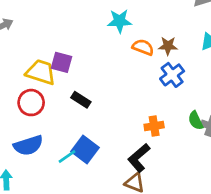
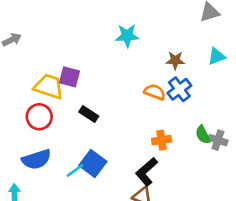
orange semicircle: (143, 47) -> (155, 92), moved

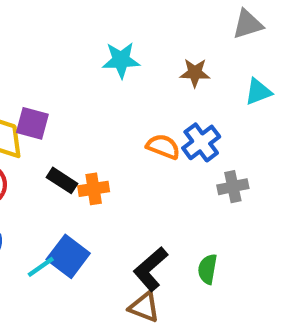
brown star: (175, 60) -> (195, 73), moved
green semicircle: (203, 135) -> (208, 269), moved, turned 36
orange cross: (162, 140) -> (94, 189), moved
gray cross: (218, 140) -> (233, 187), moved, turned -30

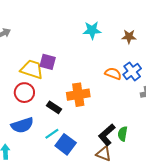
black rectangle: (62, 180) -> (54, 107), moved
orange cross: (94, 189) -> (78, 95), size x1.5
blue square: (68, 256) -> (66, 144), moved
green semicircle: (208, 269) -> (123, 134), moved

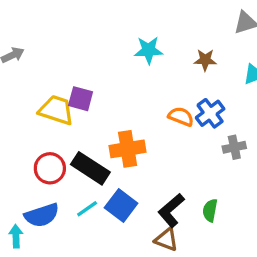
red circle: (24, 93) -> (50, 168), moved
black rectangle: (54, 107) -> (90, 168), size x1.6
blue semicircle: (22, 125) -> (42, 215), moved
green semicircle: (123, 134) -> (210, 210), moved
blue square: (66, 144) -> (121, 206), moved

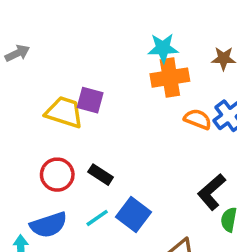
orange cross: (128, 149) -> (170, 78), moved
black rectangle: (90, 168) -> (101, 175), size x0.6
black L-shape: (171, 210) -> (211, 192), moved

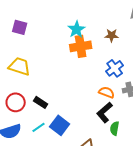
cyan star: (163, 48) -> (77, 29), turned -30
purple square: (90, 100) -> (20, 27), moved
orange semicircle: (198, 119) -> (107, 92), moved

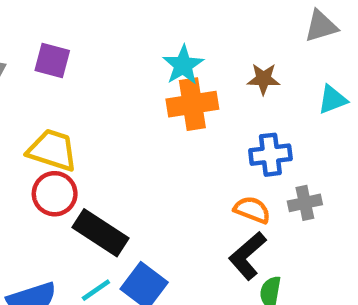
blue cross: (115, 68) -> (270, 155), turned 30
red circle: (16, 102) -> (55, 194), moved
black rectangle: (41, 102) -> (101, 233), size x1.6

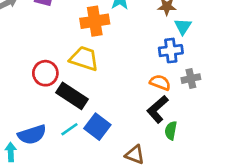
cyan triangle: (332, 100) -> (183, 26), moved, turned -36
orange cross: (192, 104) -> (95, 21), moved
yellow trapezoid: (52, 150) -> (84, 59), moved

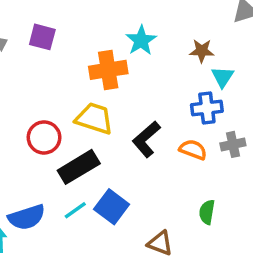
black rectangle: (72, 96) -> (79, 167), turned -64
black L-shape: (157, 109) -> (146, 139), moved

